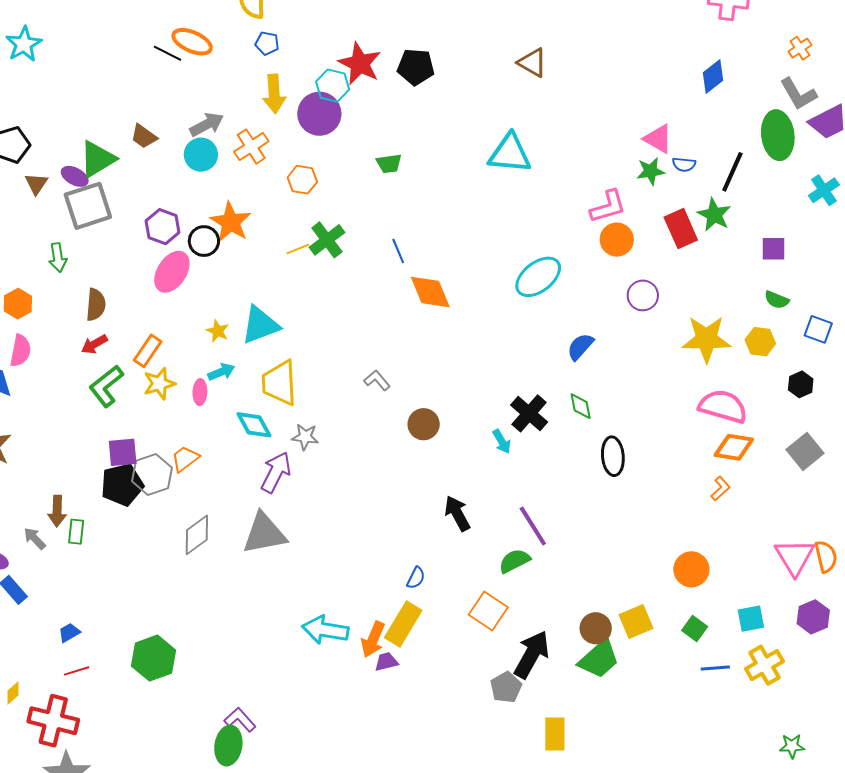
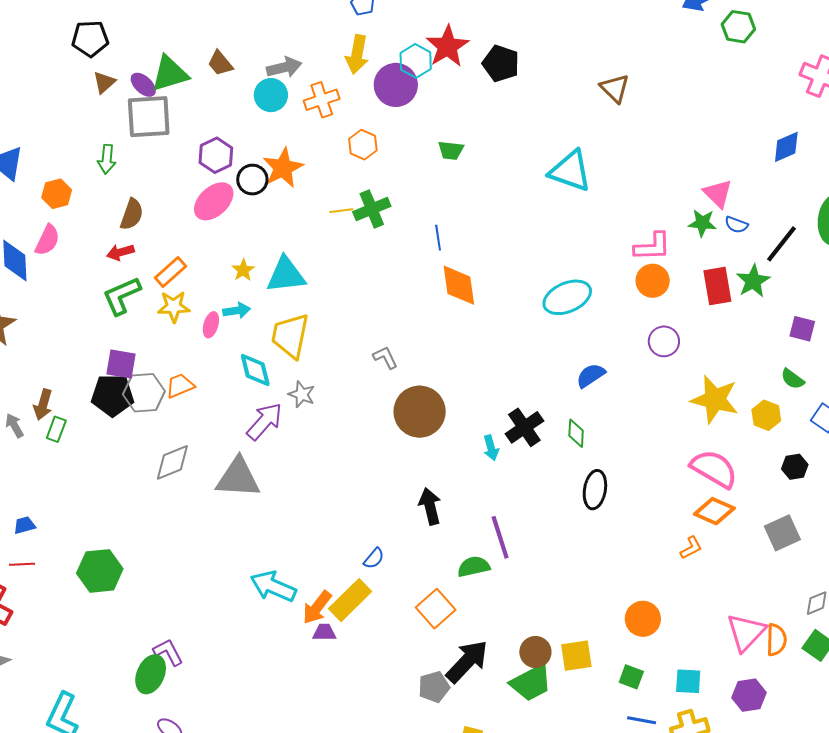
brown circle: (424, 424) -> (420, 412), size x1.6
green square: (695, 628) -> (631, 677), turned -30

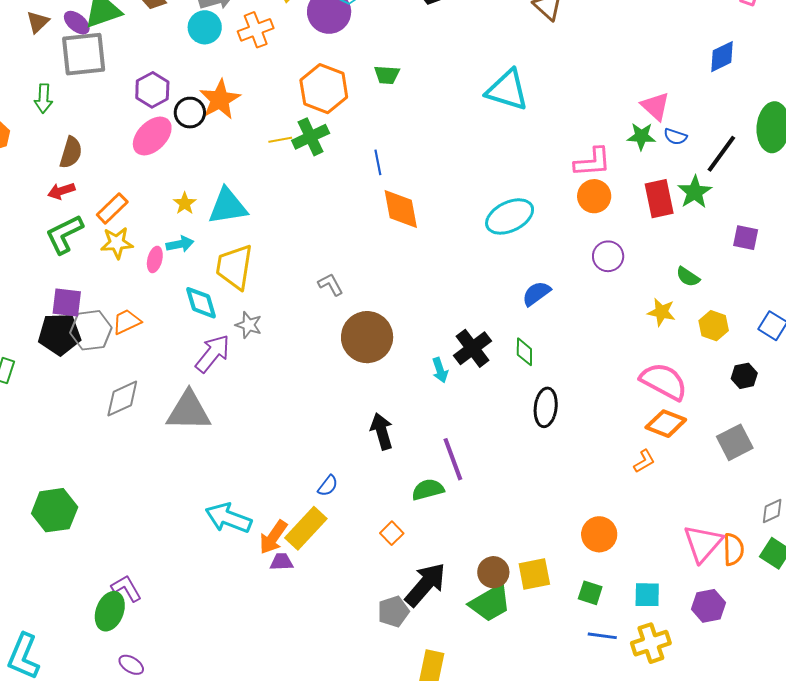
orange hexagon: (363, 145) -> (324, 89), moved, size x1.6
green semicircle: (793, 379) -> (688, 277), moved
yellow star: (715, 399) -> (661, 312), size x0.6
orange square: (436, 609) -> (392, 533), size x0.6

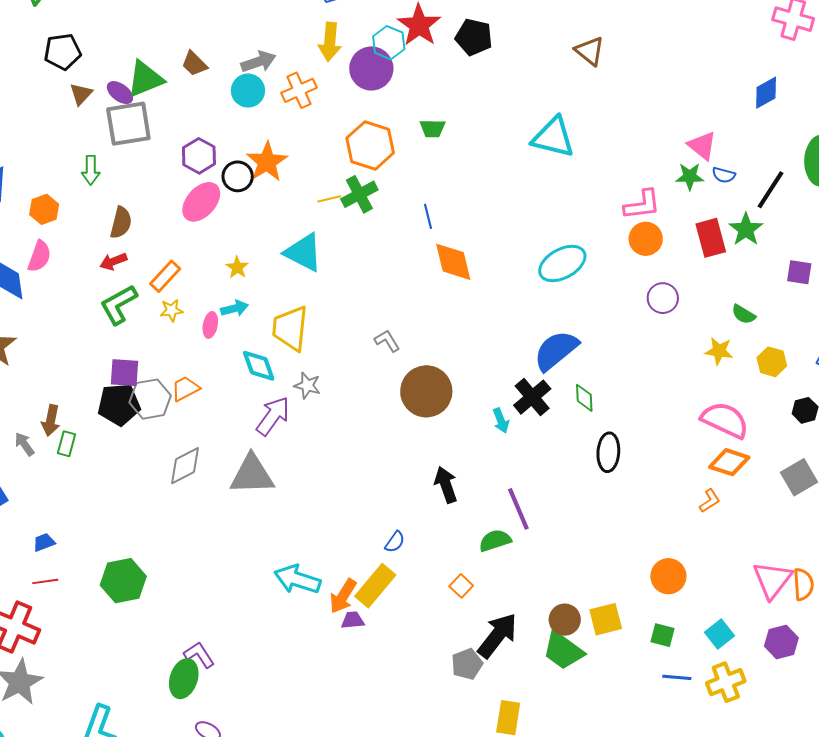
cyan triangle: (228, 206) -> (303, 252), moved, turned 39
yellow star: (117, 243) -> (172, 310), size x0.7
blue semicircle: (536, 293) -> (556, 350), moved, size x1.6
cyan square: (647, 595) -> (720, 634), turned -36
green trapezoid: (490, 603) -> (563, 651), turned 69

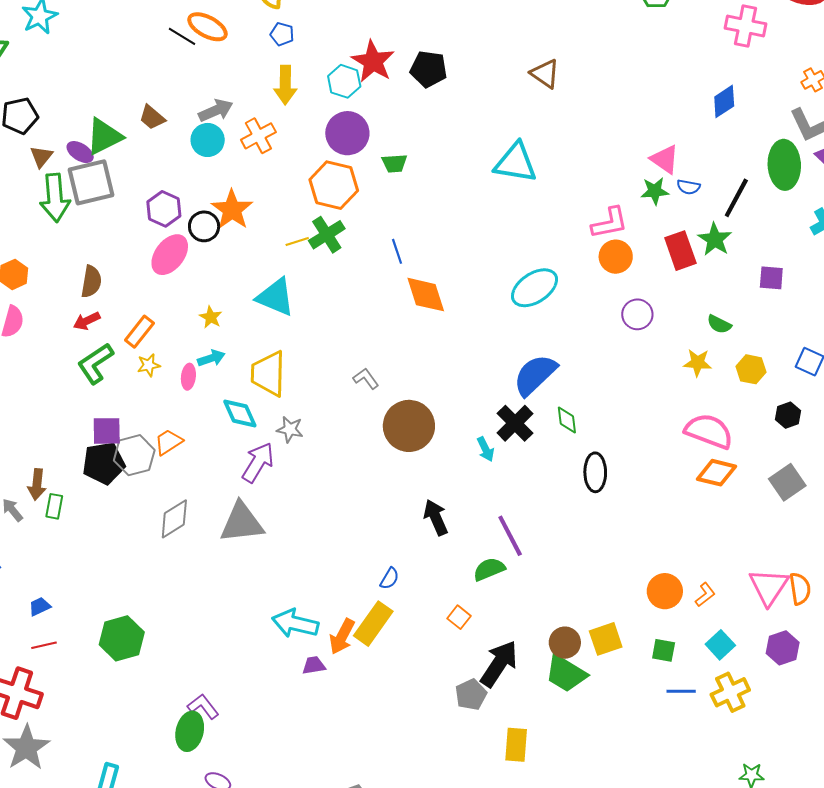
purple circle: (371, 68) -> (347, 133), moved
green arrow: (91, 170) -> (55, 198), moved, size x1.6
orange L-shape: (710, 501) -> (705, 595), moved
purple trapezoid: (353, 620) -> (314, 665), moved

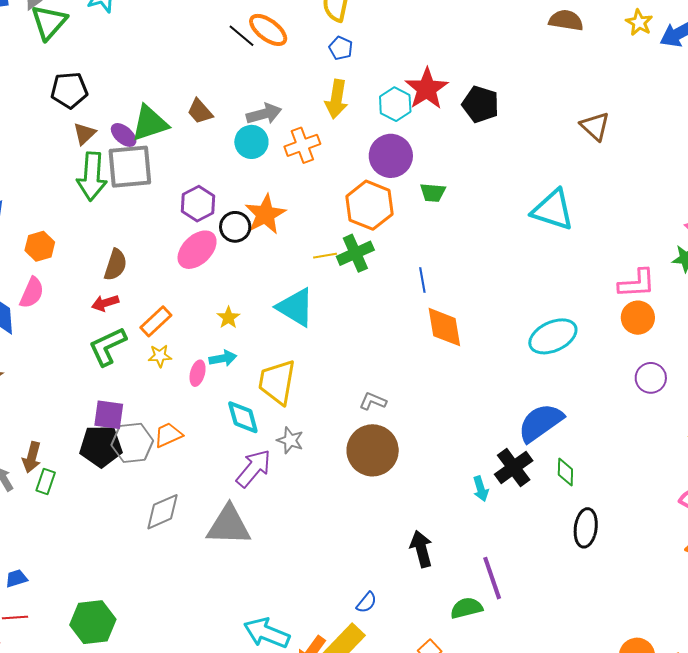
gray L-shape: (366, 379) -> (373, 401), turned -40
brown circle: (409, 426) -> (373, 450), moved

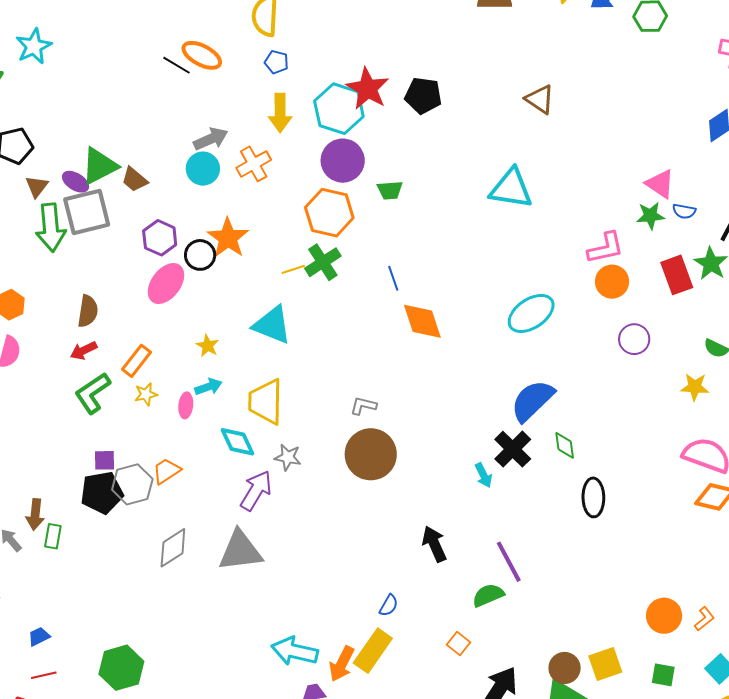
cyan hexagon: (395, 104) -> (339, 109), size x1.5
brown trapezoid: (200, 111) -> (134, 179), moved
purple square: (109, 415) -> (104, 460), size x0.7

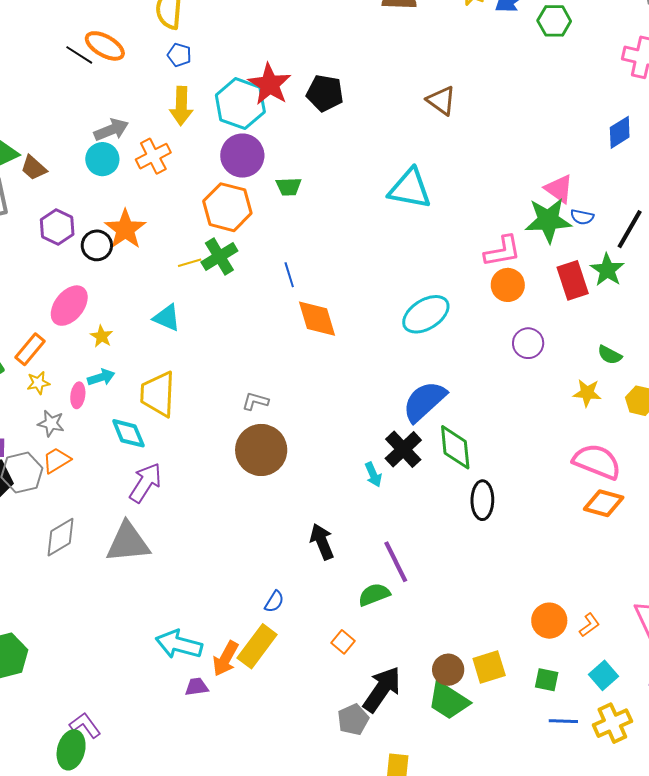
green star: (650, 216) -> (548, 220), size x1.6
pink ellipse: (166, 283) -> (69, 306), moved
cyan triangle: (272, 325) -> (167, 318), size x0.7
green diamond: (565, 445) -> (455, 447), size x1.6
gray star: (288, 457) -> (51, 423), moved

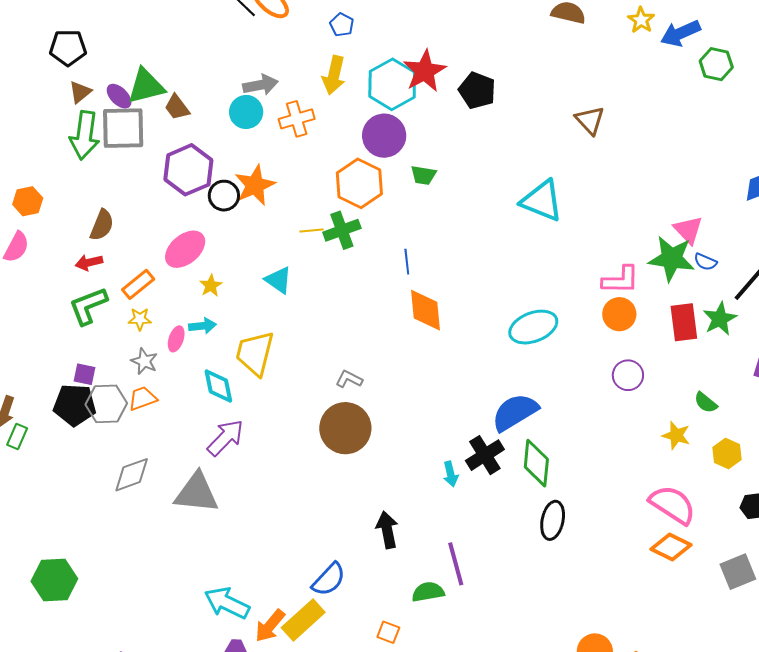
purple hexagon: (57, 227) -> (188, 170), size x1.4
blue semicircle: (274, 602) -> (329, 579), size x1.6
orange square: (343, 642) -> (388, 632), turned -30

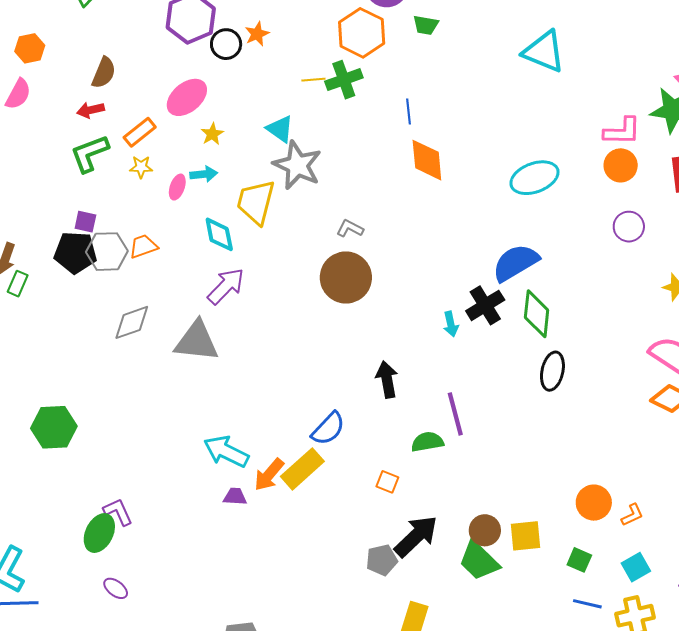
orange star: (255, 185) -> (257, 34), size x0.6
gray star: (144, 361) -> (297, 165), moved, size x1.8

